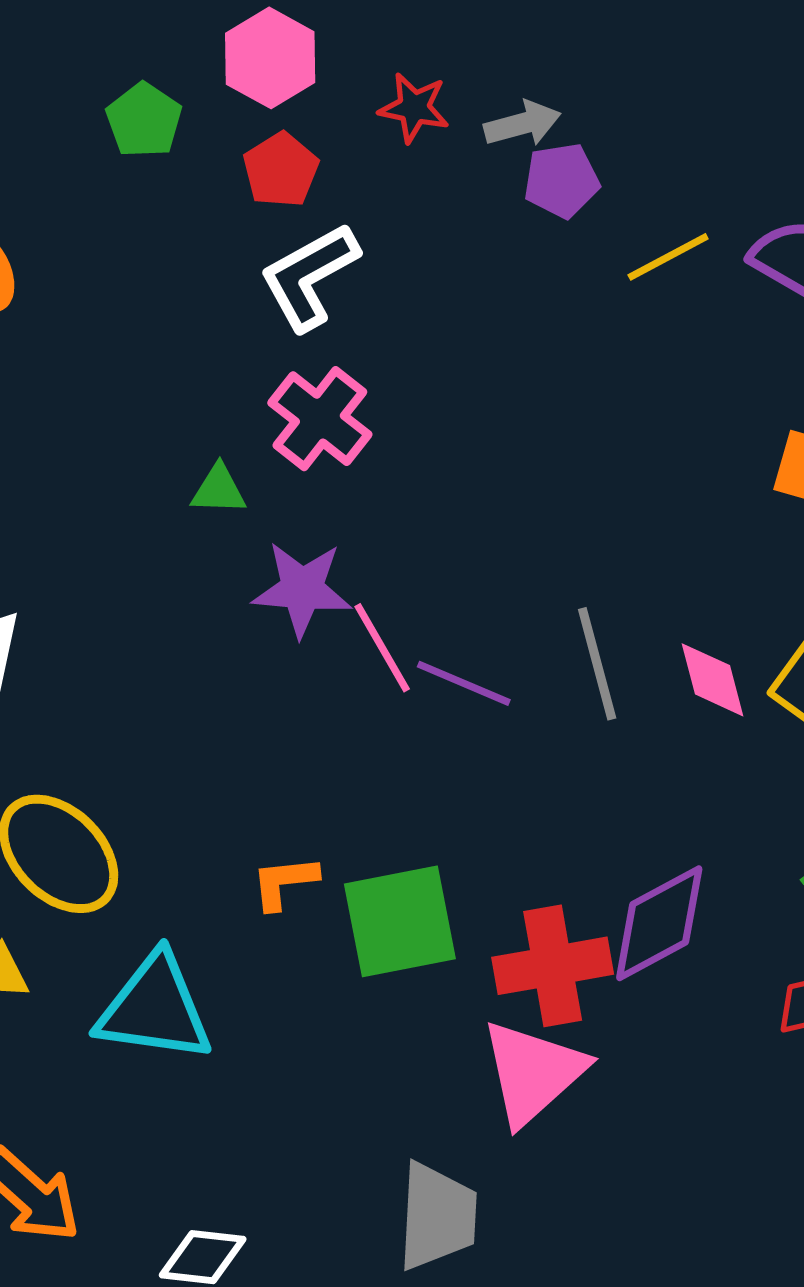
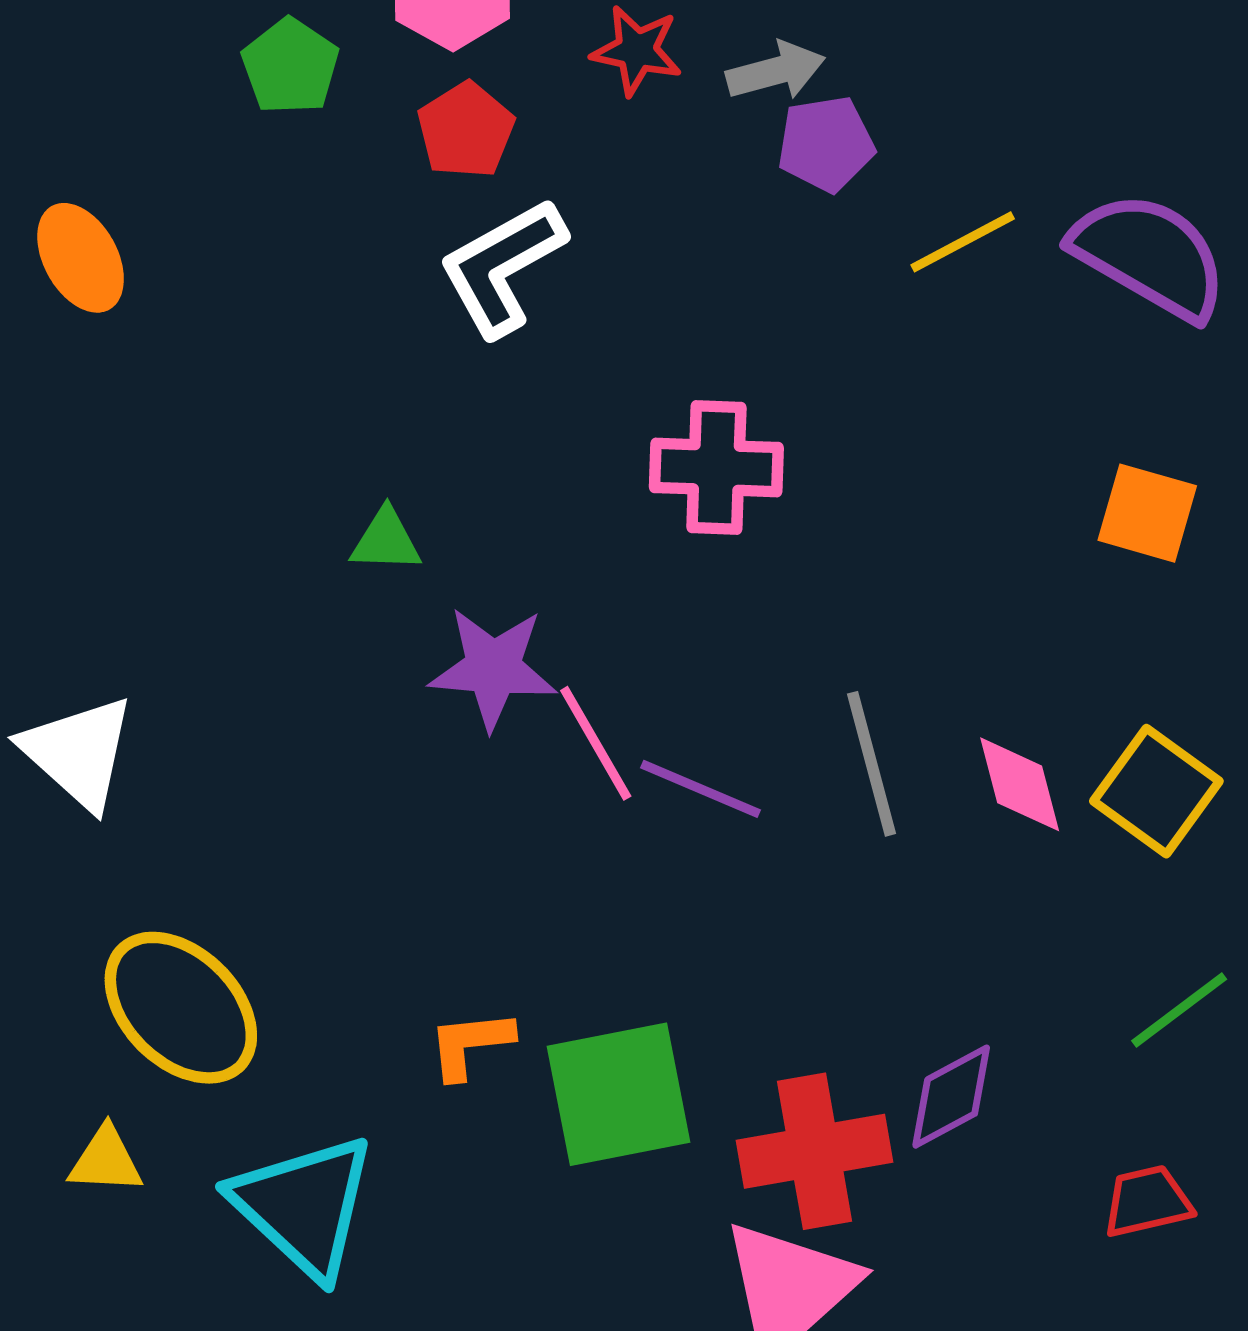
pink cross: (320, 419) -> (716, 468), moved, turned -36
purple diamond: (659, 923) -> (951, 1097), size x0.7
cyan triangle: (155, 1008) -> (304, 1206), turned 35

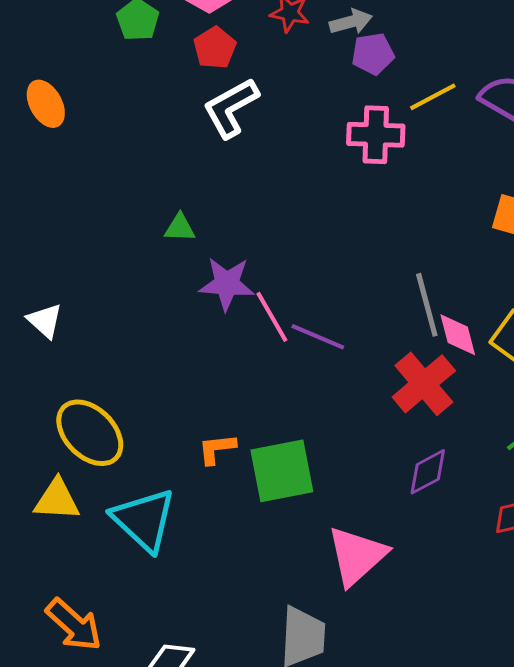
pink cross: (716, 468) -> (376, 135), moved
white triangle: (78, 752) -> (45, 321), size x0.7
gray line: (871, 764) -> (427, 305), moved
red cross: (814, 1151) -> (424, 384), moved, turned -30
yellow triangle: (106, 1160) -> (57, 500), size x1.4

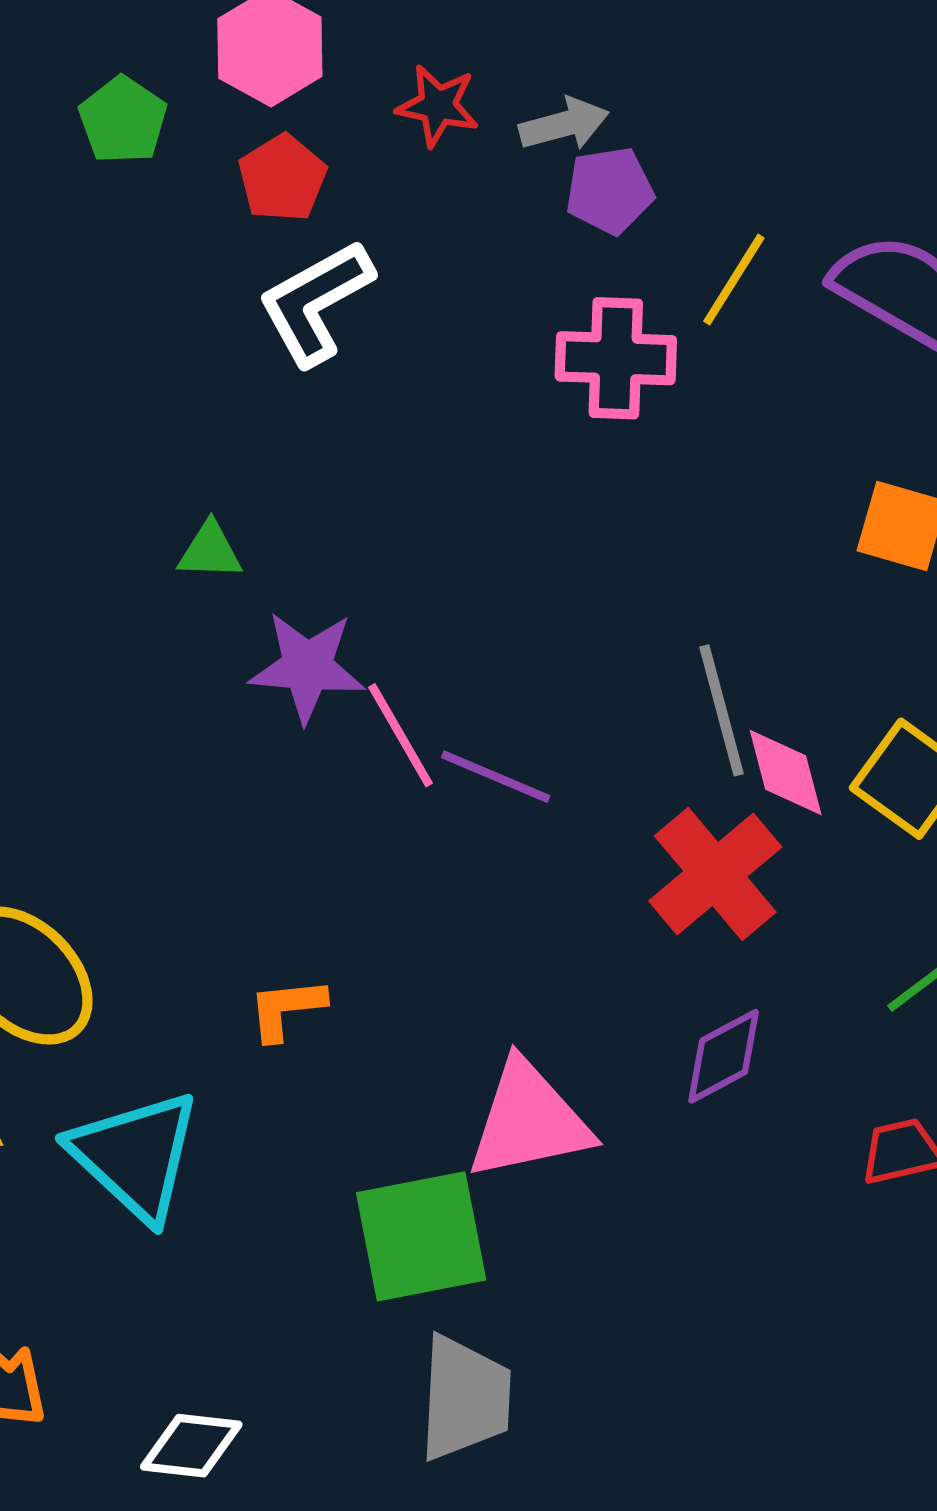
yellow line: (433, 97) -> (734, 280), turned -30
green square: (282, 471) -> (421, 1236), moved
pink triangle: (357, 556) -> (529, 1120), moved, turned 30

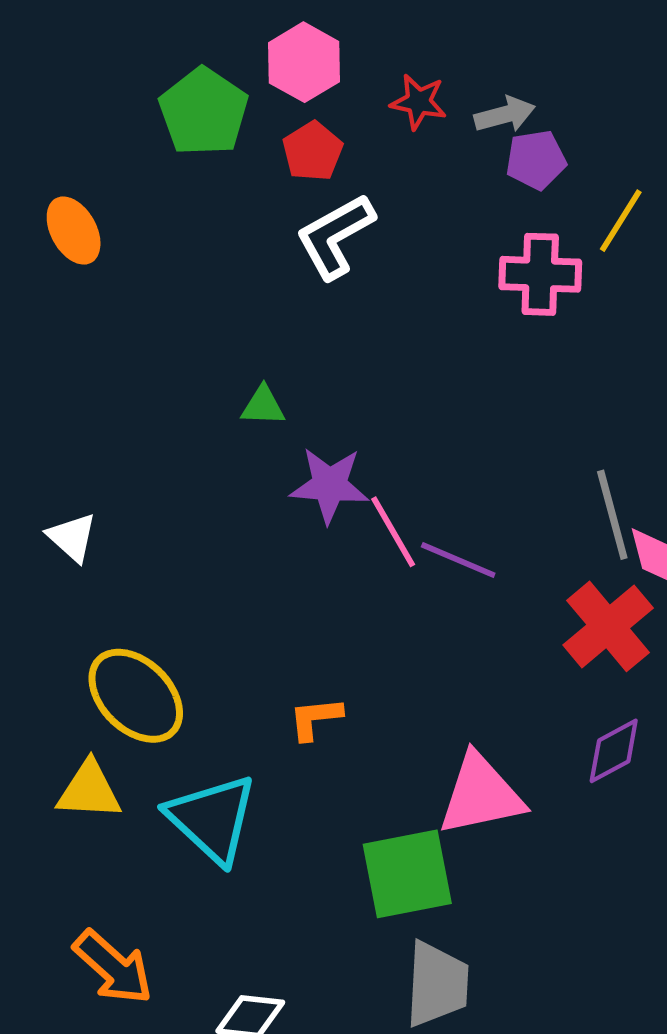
green pentagon: (123, 120) -> (204, 112), size x1.5

